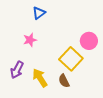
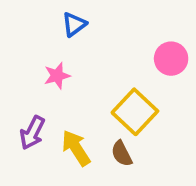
pink circle: (89, 41) -> (171, 59), moved

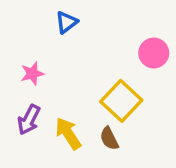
pink star: (57, 76) -> (32, 74), moved

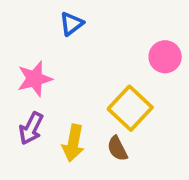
pink star: (32, 74) -> (35, 79), size x1.4
yellow arrow: (68, 133) -> (73, 143), turned -136

